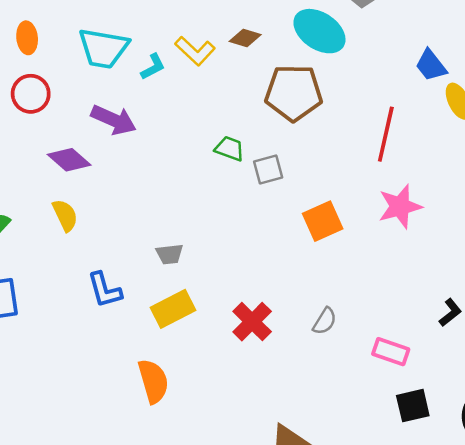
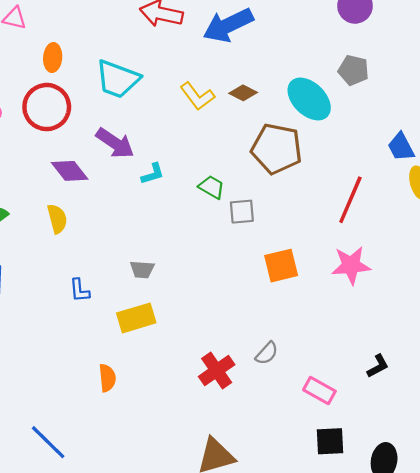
cyan L-shape: (153, 67) -> (153, 174), moved
red circle: (31, 94) -> (47, 107), size x1.4
blue L-shape: (105, 290) -> (80, 290), size x0.7
red cross: (252, 322) -> (217, 371), moved
orange semicircle: (153, 381) -> (107, 378), size x0.7

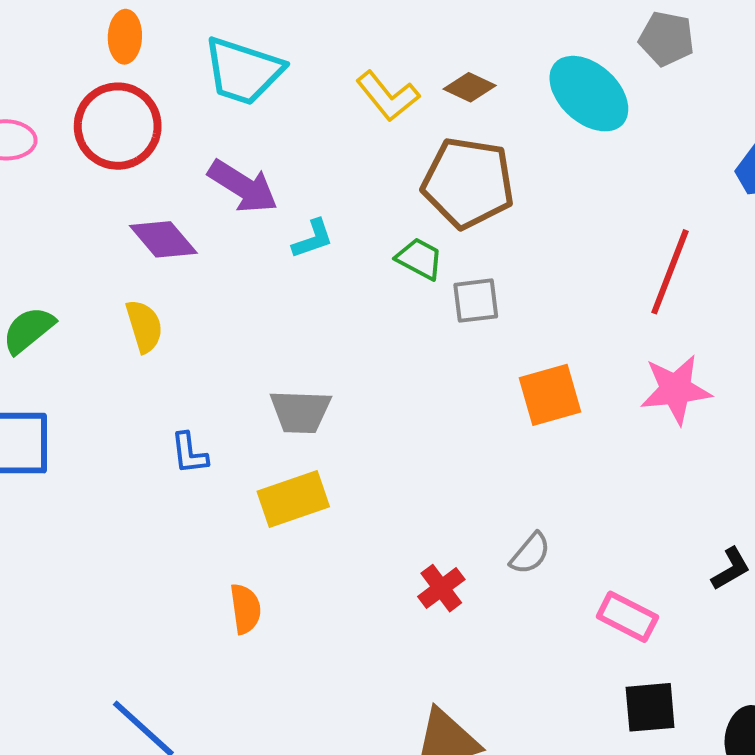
brown pentagon: (277, 149) -> (468, 183), moved
gray trapezoid: (142, 270) -> (300, 412), size x1.4
red cross: (217, 371) -> (441, 588), size x0.7

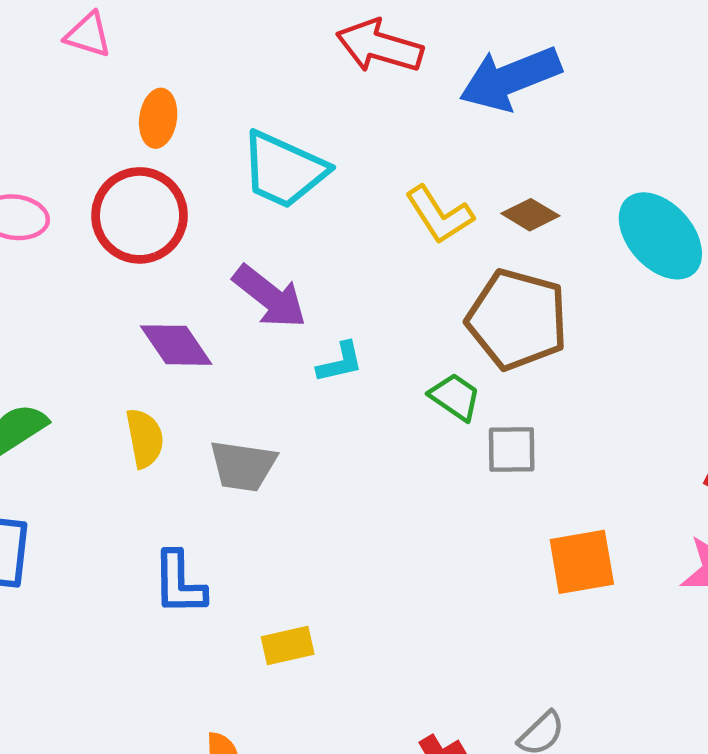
gray trapezoid: (300, 412) -> (243, 466), moved
blue L-shape: (189, 453) -> (179, 583), size x1.4
yellow rectangle: (293, 499) -> (288, 646), size x0.7

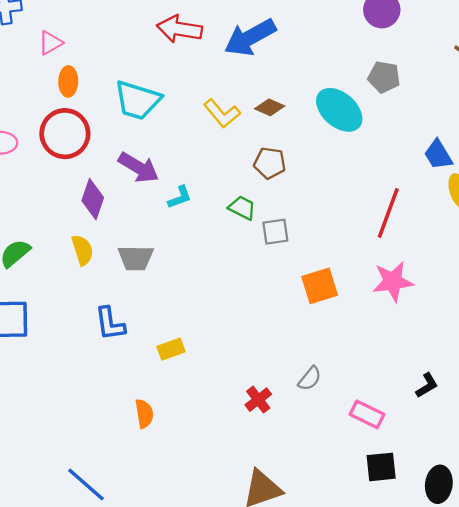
pink triangle: (88, 35) -> (50, 43), moved, turned -40
brown pentagon: (517, 319) -> (270, 163), size x0.6
purple diamond: (176, 345) -> (93, 199), turned 60

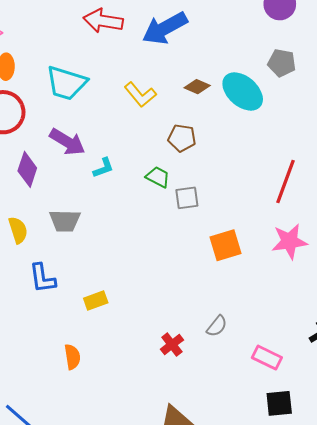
brown diamond: (270, 107) -> (197, 87), moved
yellow semicircle: (82, 250) -> (18, 230), moved

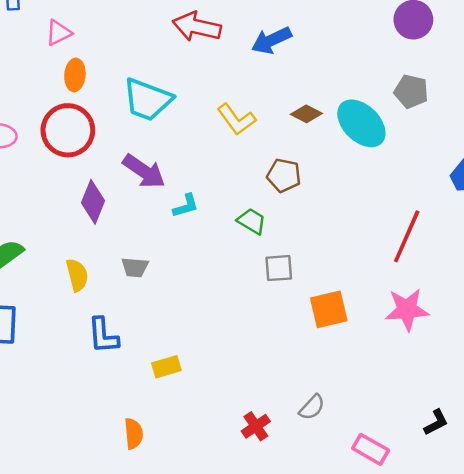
blue arrow: (165, 28) -> (271, 40), size x0.7
gray square: (187, 198) -> (279, 268), moved
gray trapezoid: (65, 221) -> (135, 267), size x0.7

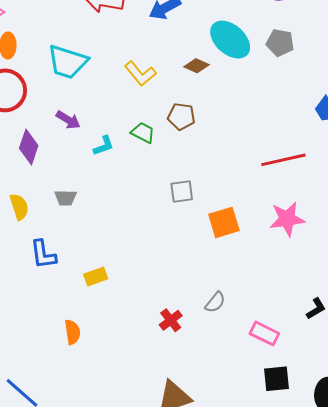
cyan ellipse: (361, 123) -> (230, 40), moved
purple arrow: (144, 171) -> (68, 120), size x0.7
green trapezoid: (252, 221) -> (143, 133), moved
red line: (407, 236) -> (283, 160), turned 57

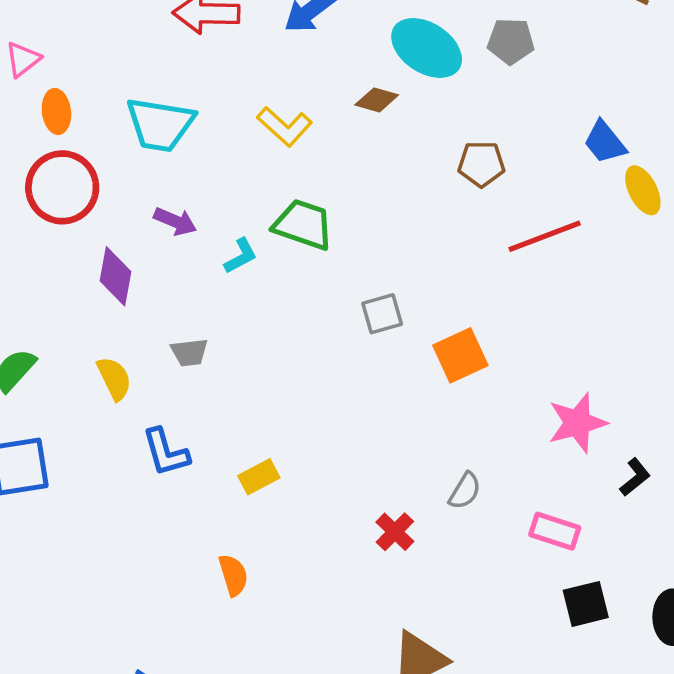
brown pentagon: (181, 116) -> (481, 164), moved
green trapezoid: (143, 133) -> (303, 225), size x1.5
pink star: (287, 219) -> (577, 423), moved

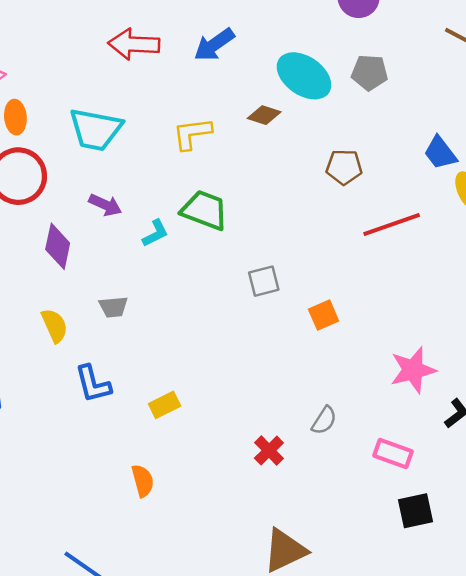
yellow L-shape: (285, 126) -> (192, 134), turned 129
orange square: (460, 355) -> (324, 315), size x0.7

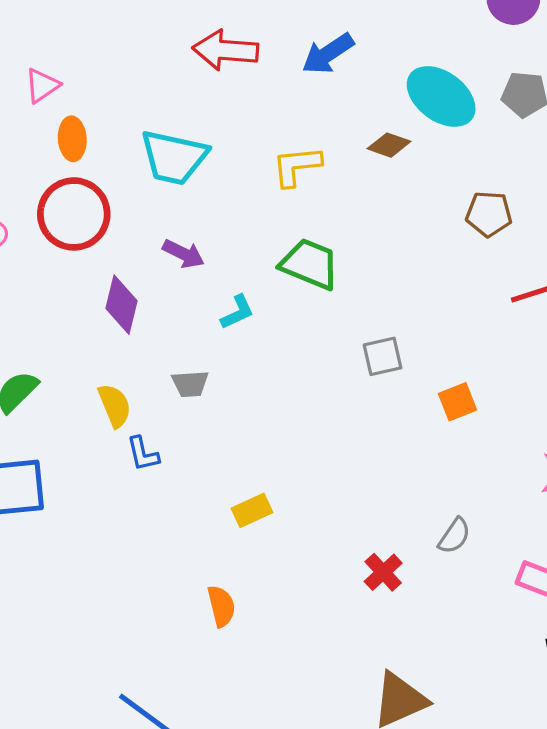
cyan L-shape: (155, 233) -> (237, 312), moved
blue L-shape: (93, 384) -> (143, 454), moved, size x0.7

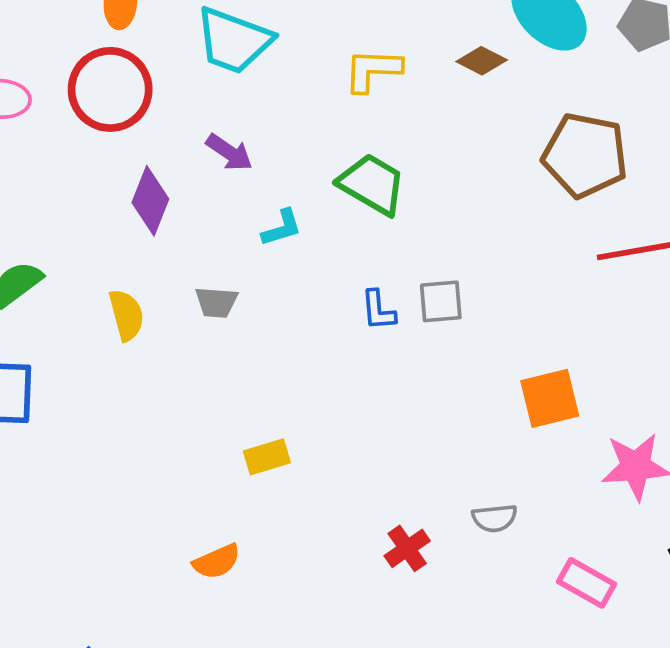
brown pentagon: (489, 214) -> (585, 155), size x1.6
orange square: (457, 402) -> (550, 398), moved, size x1.4
blue L-shape: (143, 454) -> (378, 310), moved
gray semicircle: (454, 536) -> (495, 518), turned 42
orange semicircle: (221, 606) -> (217, 562), turned 72

